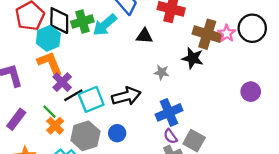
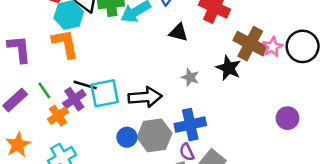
purple cross: (62, 82) -> (74, 99), moved
black line: (73, 95) -> (85, 85), turned 36
green line: (49, 112) -> (44, 90), moved
gray hexagon: (85, 136) -> (155, 135), moved

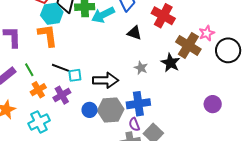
pink star: (272, 47) -> (207, 33), moved
cyan square: (105, 93) -> (75, 75), size x0.6
purple cross: (74, 99) -> (62, 95), moved

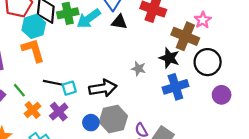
black triangle: (134, 33) -> (119, 22), moved
black circle: (228, 50) -> (208, 62), moved
blue cross: (138, 104) -> (175, 87), moved

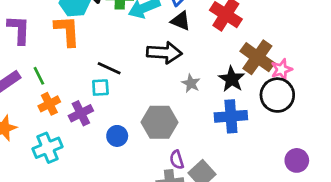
pink star: (203, 20) -> (282, 70), moved
black line: (53, 83) -> (109, 68), moved
black arrow: (103, 88) -> (164, 53), moved
purple circle: (222, 95) -> (297, 160), moved
gray hexagon: (113, 119) -> (160, 122), moved

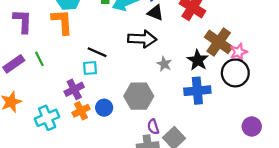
orange cross: (49, 104) -> (81, 111), moved

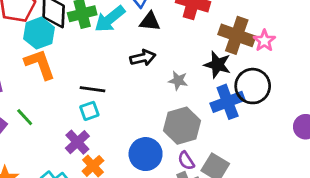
black arrow: (142, 39) -> (143, 58), size x0.7
black circle: (235, 73) -> (253, 86), moved
gray hexagon: (139, 96) -> (182, 126), moved
blue circle: (104, 108) -> (146, 154), moved, size x1.5

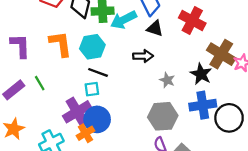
cyan hexagon: (39, 33) -> (92, 47), moved
black circle: (253, 86) -> (229, 118), moved
purple cross: (77, 142) -> (77, 112), size x1.4
blue circle: (146, 154) -> (97, 119), moved

